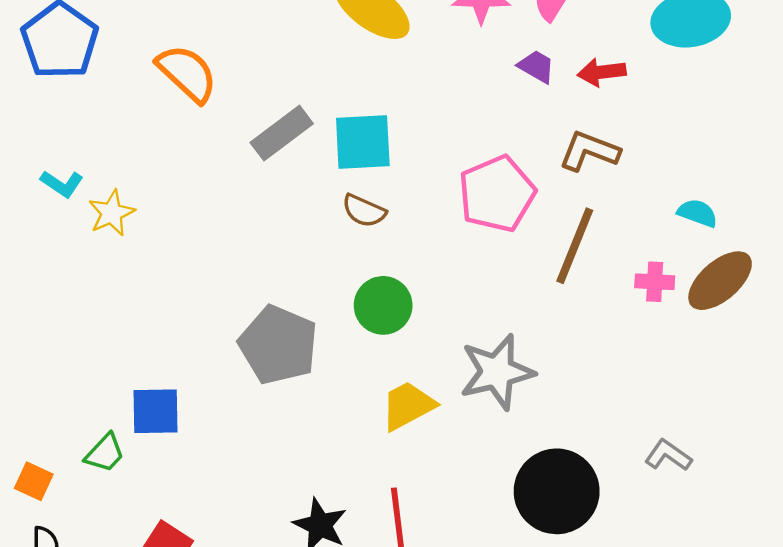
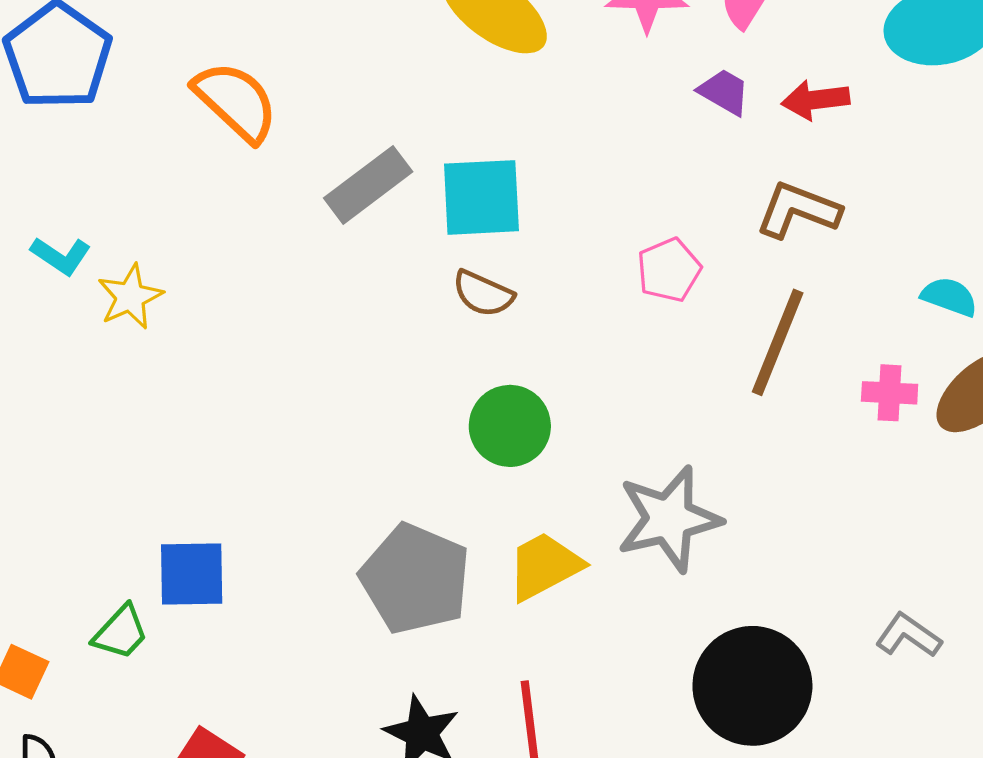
pink pentagon: (497, 194) -> (669, 270), size x0.6
gray pentagon: (278, 345) -> (415, 579), moved

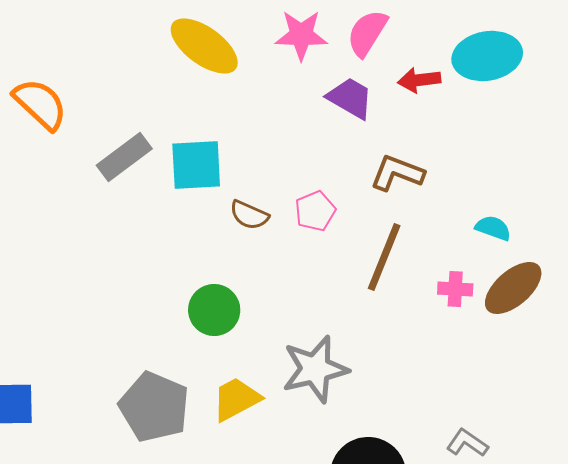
purple trapezoid: (724, 92) -> (350, 98), size x1.4
red arrow: (815, 100) -> (419, 80), moved
brown semicircle: (483, 294) -> (249, 215), moved

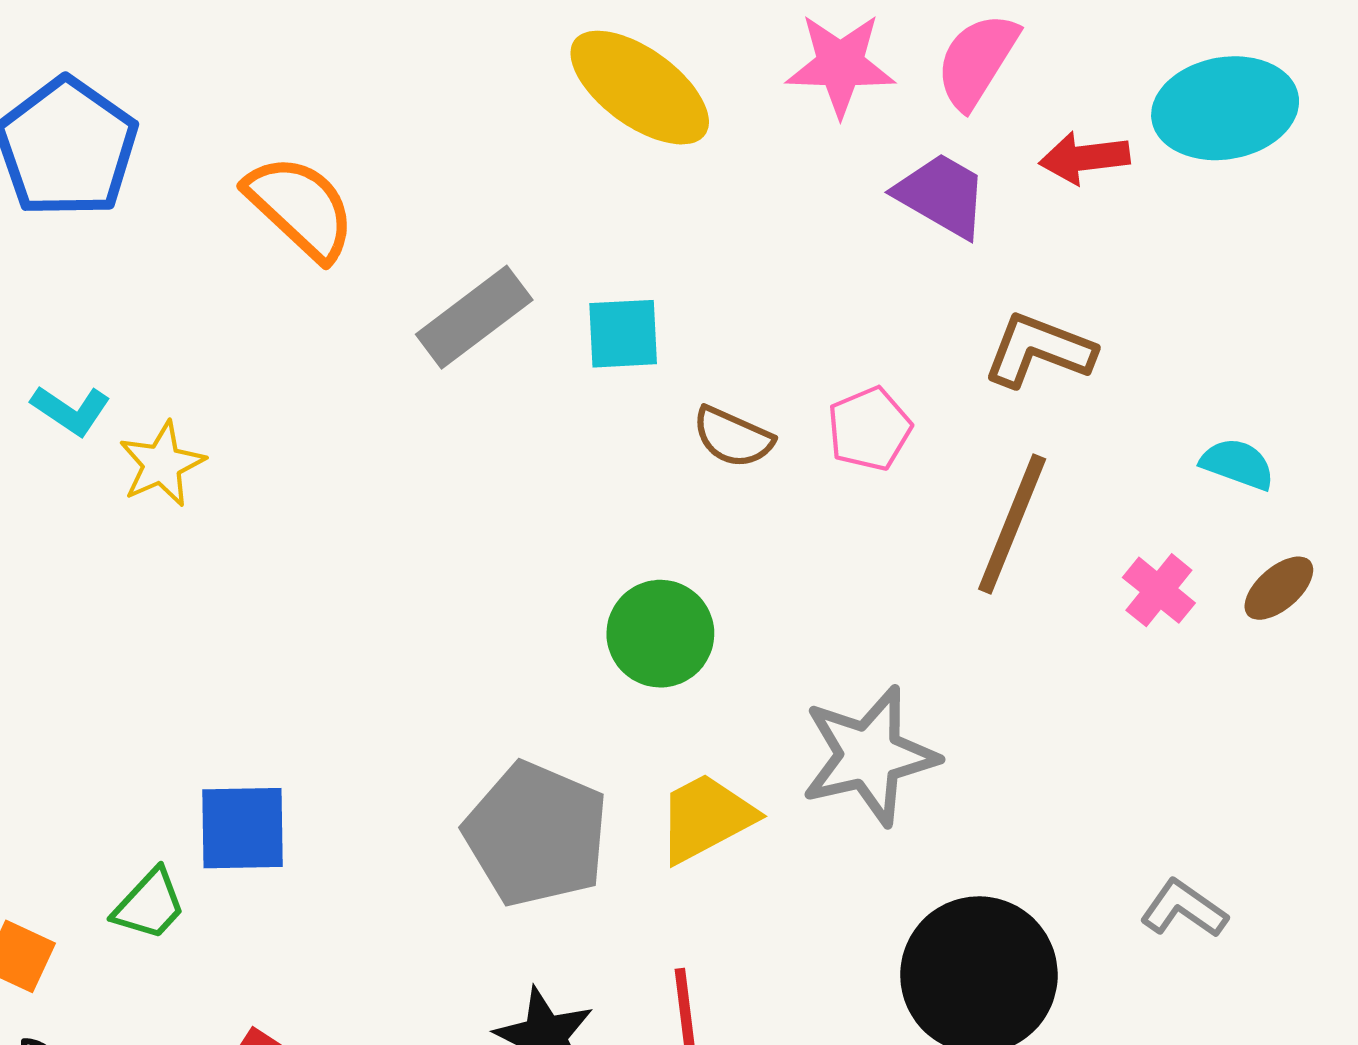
cyan square: (196, 165) -> (623, 334), size x0.7
brown ellipse: (513, 288) -> (1279, 588), size x0.6
pink cross: (455, 289) -> (1159, 590), turned 36

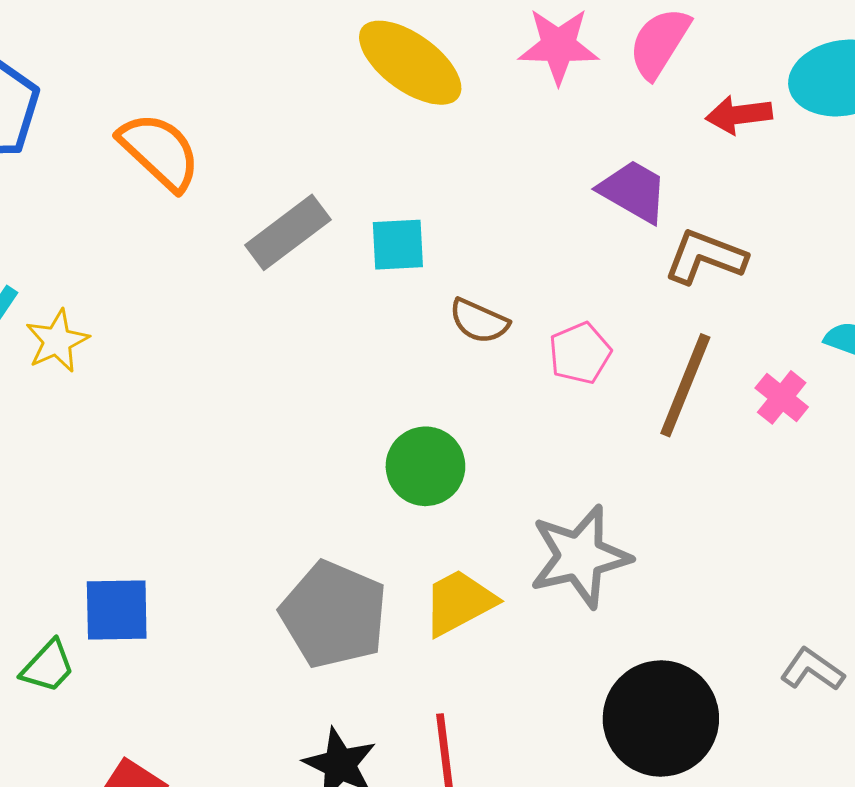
purple trapezoid: (942, 195) -> (633, 191), moved
pink pentagon: (869, 429) -> (580, 353), moved
pink cross: (1159, 590) -> (782, 397), moved

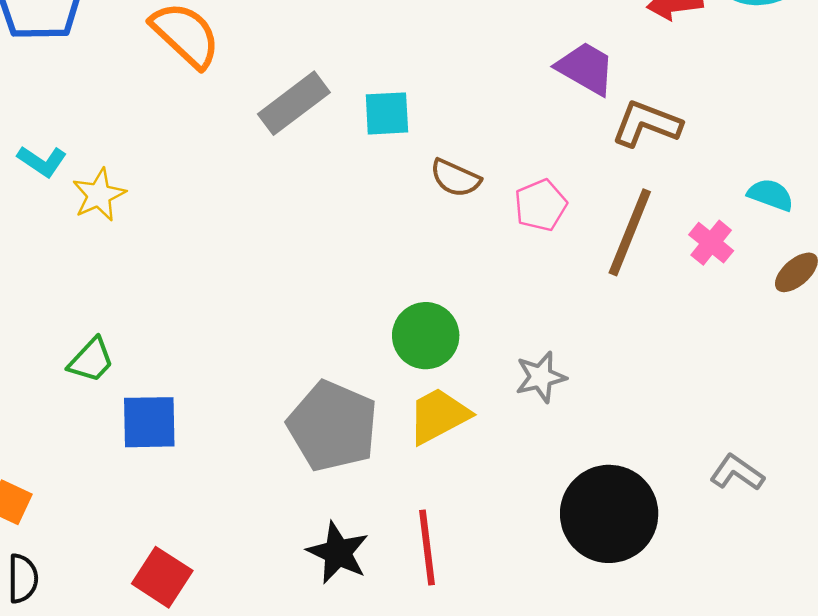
green circle: (425, 466) -> (426, 336), moved
gray star: (580, 556) -> (541, 377), size x0.6
green trapezoid: (48, 667) -> (91, 360), moved

